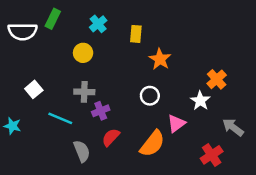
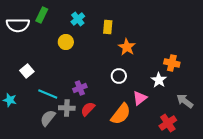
orange cross: (217, 79) -> (172, 63), turned -35
gray cross: (84, 92) -> (67, 108), moved
gray semicircle: (82, 151) -> (48, 118), moved, turned -120

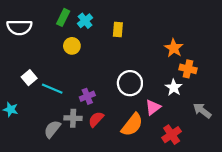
green rectangle: (42, 15) -> (63, 17), moved
orange star: (127, 47) -> (174, 48), moved
white circle: (119, 76) -> (130, 83), size x1.5
cyan line: (48, 94) -> (52, 89), moved
red cross: (168, 123) -> (172, 135), moved

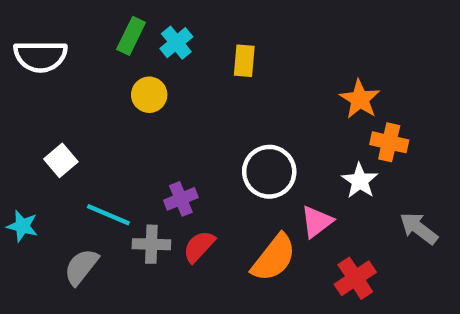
cyan line: (52, 89) -> (108, 215), moved
gray semicircle: (52, 129) -> (81, 267), moved

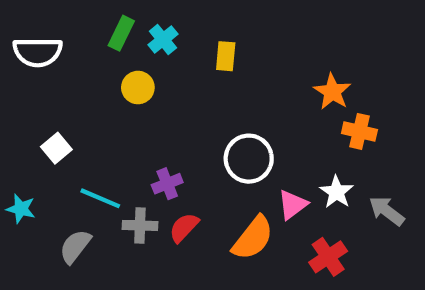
white star: (360, 181) -> (336, 192), moved

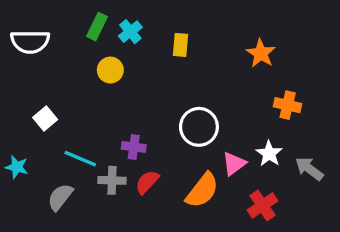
orange star: (332, 92) -> (261, 53), moved
purple cross: (167, 184) -> (134, 147), turned 30

